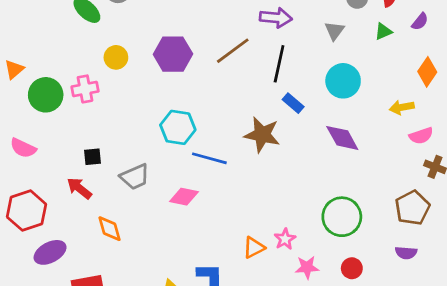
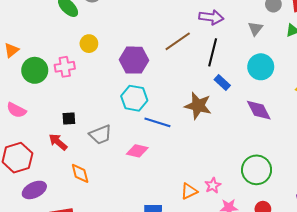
purple hexagon: (173, 54) -> (134, 60), moved

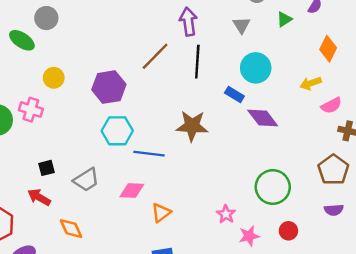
purple arrow: (211, 17) -> (188, 22), turned -95
pink cross: (65, 67) -> (31, 110), turned 36
blue rectangle: (222, 82) -> (234, 95), moved
orange triangle: (189, 191) -> (161, 213), moved

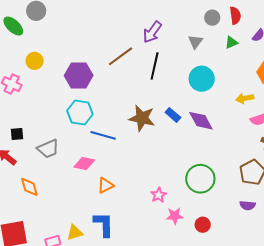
purple arrow: (188, 22) -> (152, 32), turned -145
blue rectangle: (234, 95) -> (173, 115), moved
red circle: (288, 231) -> (203, 225), moved

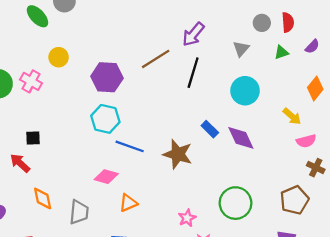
yellow arrow: (245, 98) -> (292, 116), turned -132
brown star: (142, 118) -> (178, 154), moved
gray trapezoid: (48, 149) -> (79, 212), moved, turned -65

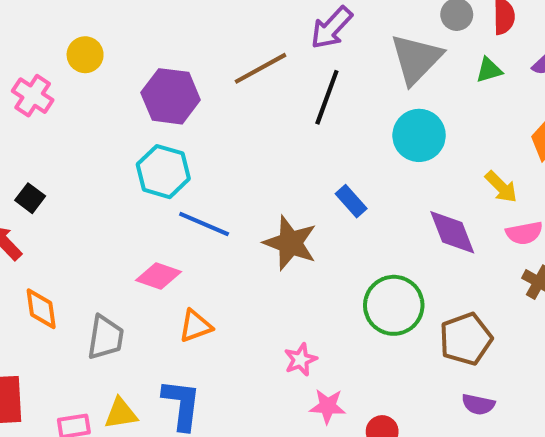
gray triangle: (241, 49) -> (416, 59), size x1.8
black square: (33, 138) -> (30, 198), turned 35
purple diamond: (241, 138) -> (452, 232), moved
brown pentagon: (294, 200) -> (466, 339), moved
green circle: (235, 203) -> (394, 305), moved

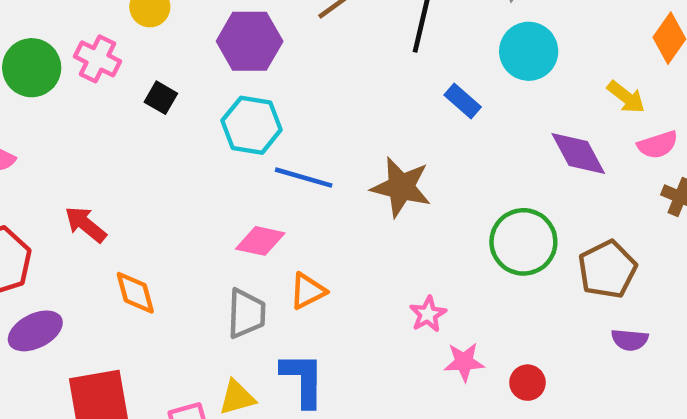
black square: (30, 198) -> (161, 98), moved
blue rectangle: (351, 201) -> (463, 101), moved
gray trapezoid: (106, 337) -> (246, 314), moved

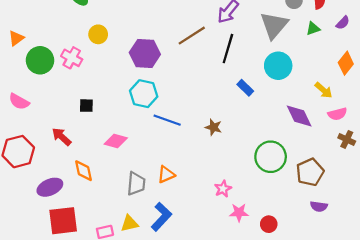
black square: (161, 98) -> (86, 106), moved, turned -32
brown star: (401, 187) -> (214, 127), size x0.6
pink diamond: (260, 241) -> (116, 141), moved
purple ellipse: (35, 331) -> (50, 187), moved
blue L-shape: (303, 380) -> (161, 217), turned 40

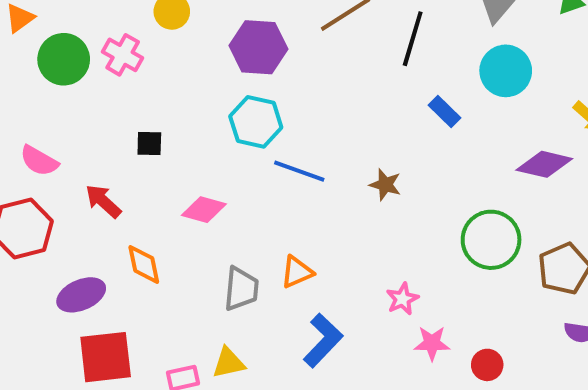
pink semicircle: (19, 102) -> (39, 161), moved
purple diamond: (299, 116) -> (544, 164), turned -52
blue L-shape: (161, 217) -> (323, 340), moved

